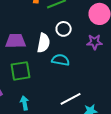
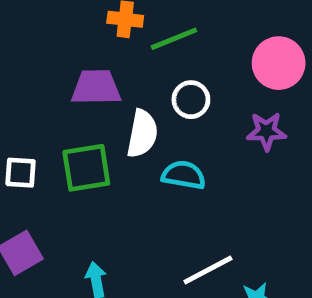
purple trapezoid: (16, 41) -> (96, 87), moved
green square: (21, 71) -> (86, 168), moved

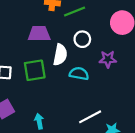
purple star: (266, 131) -> (108, 59), moved

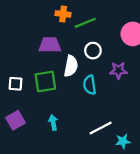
cyan semicircle: (79, 74) -> (90, 85), turned -108
cyan arrow: (39, 121) -> (53, 122), moved

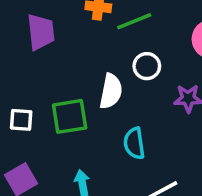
purple trapezoid: (50, 45) -> (41, 32), moved, turned 85
cyan semicircle: (90, 85) -> (134, 143), moved

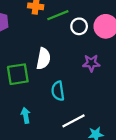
white circle: (147, 66) -> (79, 26), moved

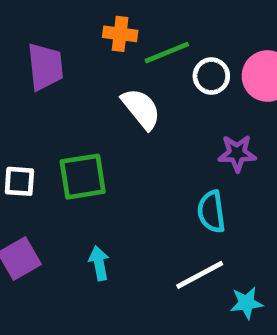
white semicircle: (43, 59) -> (141, 109), moved, turned -50
cyan semicircle: (58, 91) -> (211, 212), moved

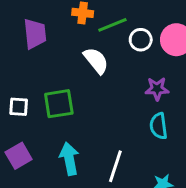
cyan semicircle: (211, 212) -> (159, 126), moved
cyan arrow: (99, 263) -> (69, 159), size x1.5
white line: (200, 275) -> (115, 166), moved, turned -44

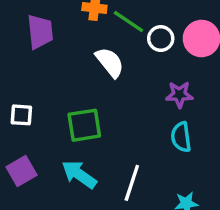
green line: (112, 25) -> (128, 22), turned 56
green square: (59, 104) -> (84, 125), moved
cyan arrow: (69, 159) -> (79, 174), turned -44

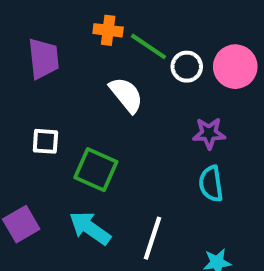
white square: (21, 115) -> (45, 141), moved
green square: (84, 125) -> (96, 170), turned 33

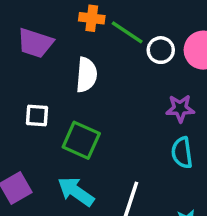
purple trapezoid: (43, 59) -> (35, 43), turned 114
white semicircle: (126, 95) -> (86, 75), moved, turned 44

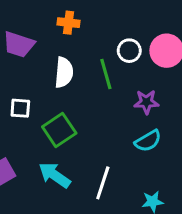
green line: (127, 32) -> (106, 74), moved, turned 40
green square: (81, 140) -> (59, 130), turned 32
cyan semicircle: (182, 153) -> (148, 141), turned -112

